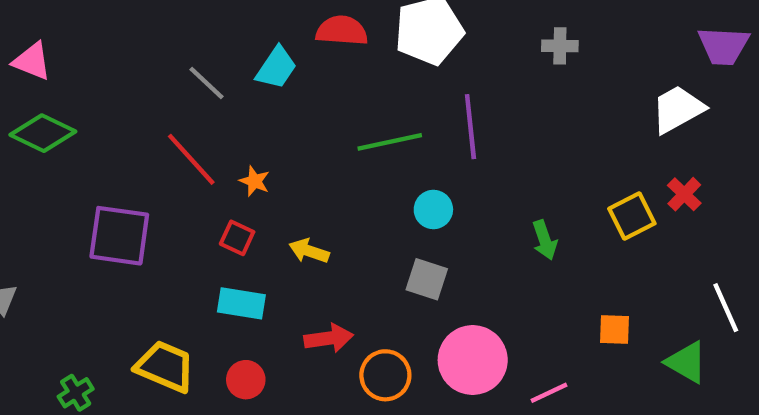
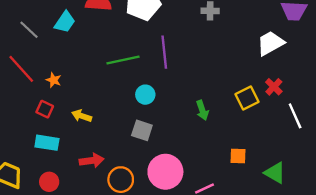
white line: (726, 308) -> (295, 116), moved

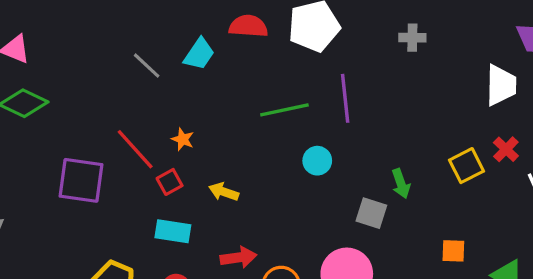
white trapezoid: (270, 43) -> (501, 85), turned 120
red line: (21, 69) -> (135, 149), moved
red square: (45, 109) -> (170, 182), turned 36
gray square: (142, 130) -> (371, 213), moved

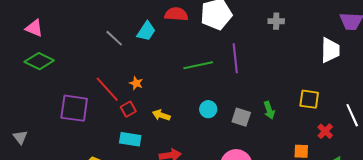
red cross: (506, 149) -> (325, 131), moved
cyan circle: (317, 161) -> (208, 109), moved
yellow square: (467, 166) -> (309, 99), turned 35
gray square: (371, 213) -> (241, 117), moved

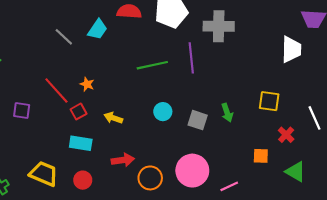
gray cross: (276, 21) -> (219, 26), moved, size x1.8
purple square: (74, 108) -> (22, 111), size x0.6

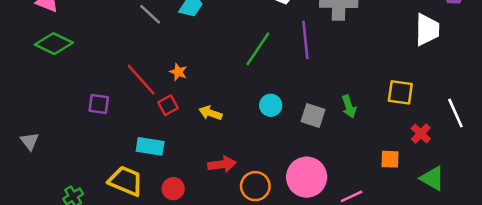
green line: (152, 65) -> (258, 49), turned -44
cyan rectangle: (81, 143) -> (150, 146), moved

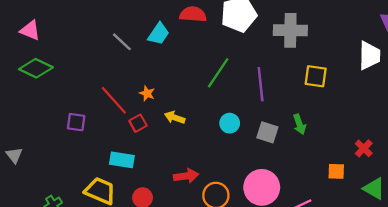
purple line: (305, 40) -> (261, 84), moved
yellow square: (400, 92) -> (316, 76), moved
yellow arrow: (210, 113) -> (175, 117), moved

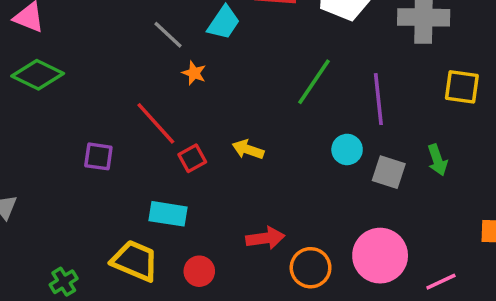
orange star: (147, 93) -> (194, 73), moved
cyan circle: (230, 123) -> (347, 149), moved

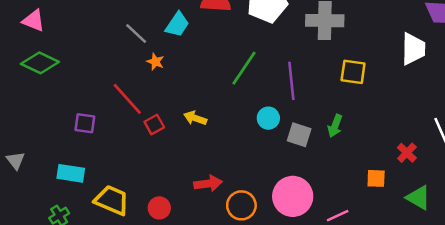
green arrow: (437, 160) -> (335, 126), turned 40
cyan rectangle: (168, 214) -> (71, 173), moved

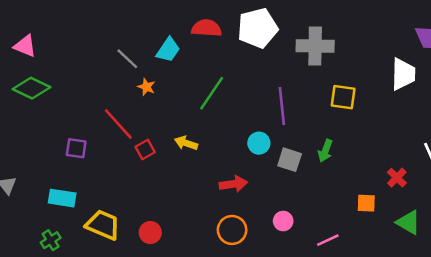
green line: (244, 68) -> (212, 93), moved
red arrow: (208, 184) -> (233, 184), moved
pink circle: (293, 196) -> (283, 221), size x0.5

